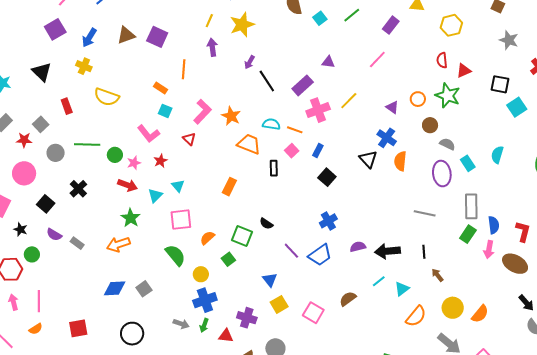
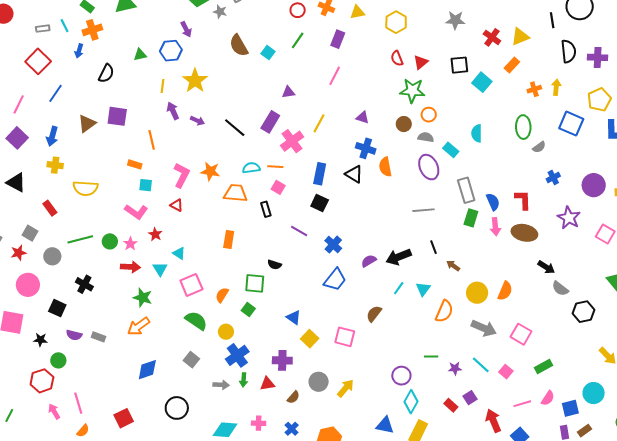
purple arrow: (249, 62) -> (197, 121), moved, turned -80
orange circle: (418, 99) -> (429, 115), moved
blue rectangle: (318, 151) -> (320, 174), moved, size x1.5
purple line: (291, 251) -> (299, 231), moved
gray square: (144, 289) -> (191, 360), moved

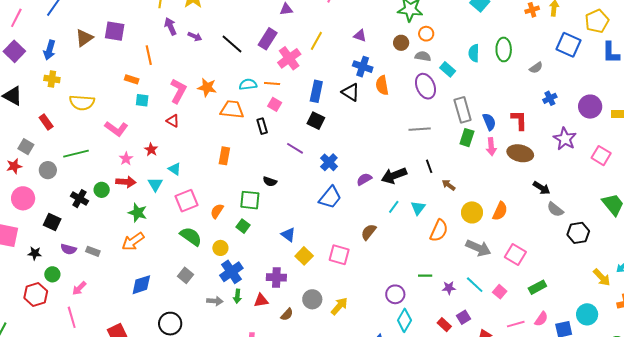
green ellipse: (523, 127) -> (504, 49), moved
pink L-shape: (136, 212) -> (116, 129), moved
green circle: (110, 241) -> (102, 190), moved
pink arrow: (54, 411) -> (79, 288), moved, turned -105

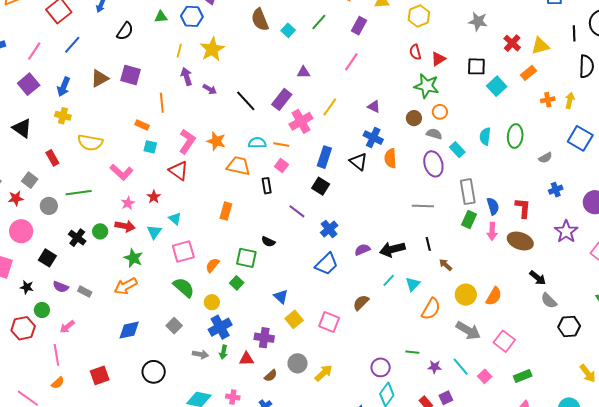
red triangle: (173, 121) -> (178, 171), size x1.5

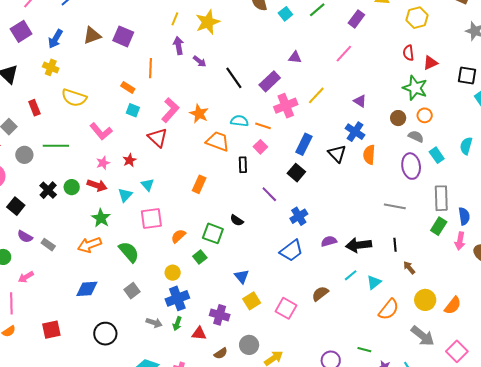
green semicircle: (184, 288) -> (129, 252), moved

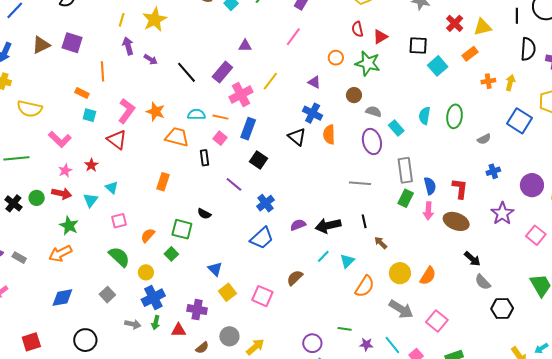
orange circle: (425, 115) -> (336, 58), moved
blue rectangle: (304, 144) -> (248, 129), moved
pink square: (151, 218) -> (119, 221), size x0.7
green semicircle: (129, 252) -> (119, 257), moved

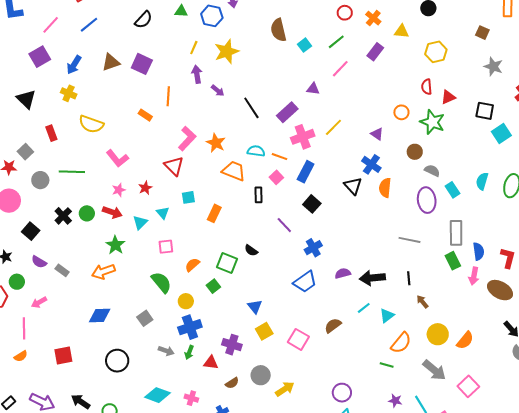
pink line: (293, 37) -> (340, 69), moved
cyan square: (89, 115) -> (188, 197), moved, turned -32
green rectangle: (406, 198) -> (453, 261), turned -60
green line: (345, 329) -> (387, 365), moved

